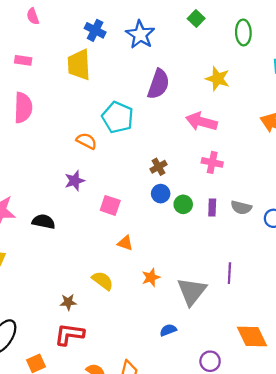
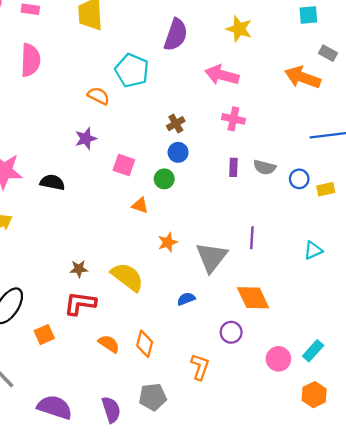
green circle: (183, 204) -> (164, 179), moved
yellow semicircle: (103, 281) -> (127, 277), moved, size x1.4
orange diamond: (252, 337) -> (253, 298), moved

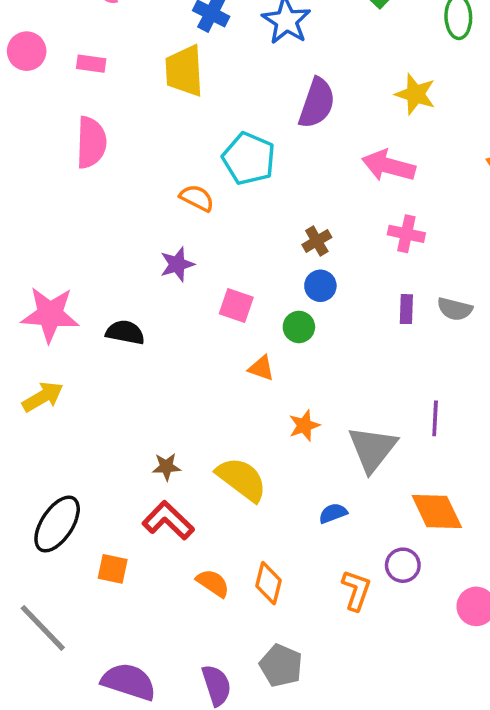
red L-shape: (80, 303) -> (168, 520), turned 36
orange square: (44, 335) -> (113, 569), turned 36
orange L-shape: (200, 367) -> (356, 590), moved
gray pentagon: (153, 397) -> (281, 666), turned 30

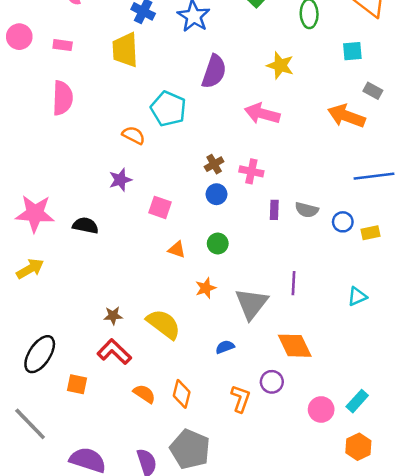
pink cross: (406, 234) -> (251, 171), moved
green circle: (299, 327) -> (218, 244), moved
gray pentagon: (281, 666) -> (190, 449), size x1.4

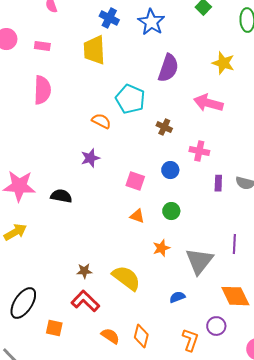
brown cross: (214, 164) -> (164, 127), moved, turned -35
pink square: (160, 207) -> (135, 181), moved

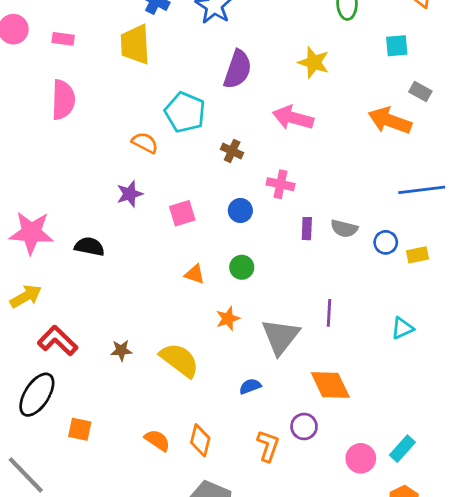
pink square: (135, 181) -> (182, 213), moved, turned -36
red L-shape: (85, 301) -> (58, 341), moved

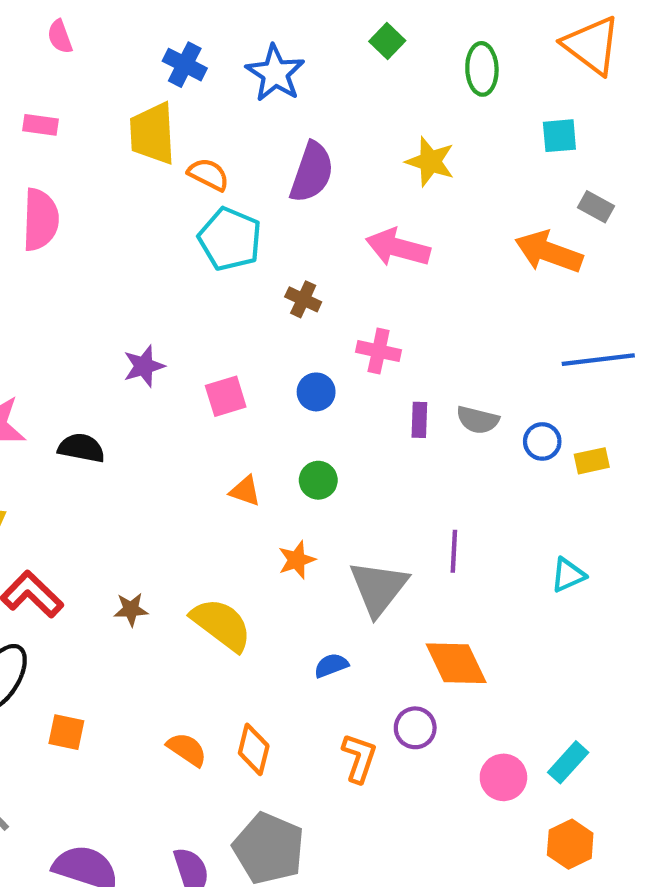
orange semicircle: (145, 143) -> (208, 174), moved

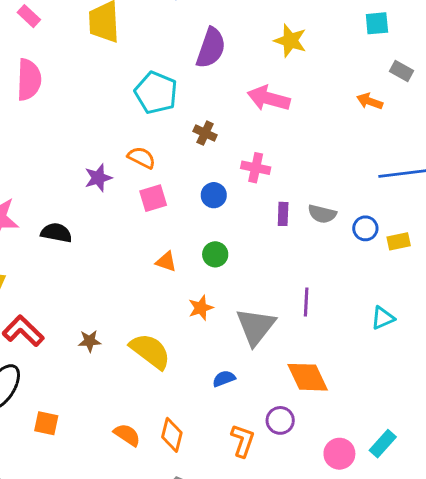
pink rectangle: (40, 125) -> (29, 16), turned 35
orange semicircle: (208, 174) -> (142, 158), moved
orange arrow: (549, 252) -> (370, 101), size x0.6

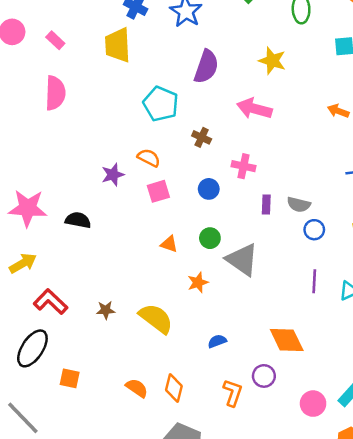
blue circle: (365, 228) -> (314, 230), moved
purple line: (306, 302) -> (314, 281), moved
gray triangle: (256, 327) -> (242, 260), moved, turned -33

